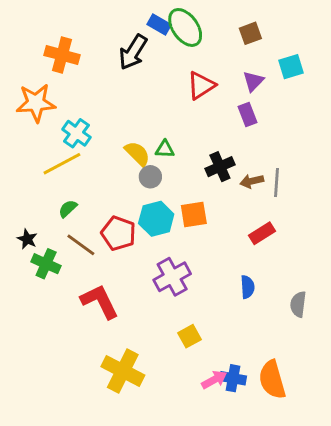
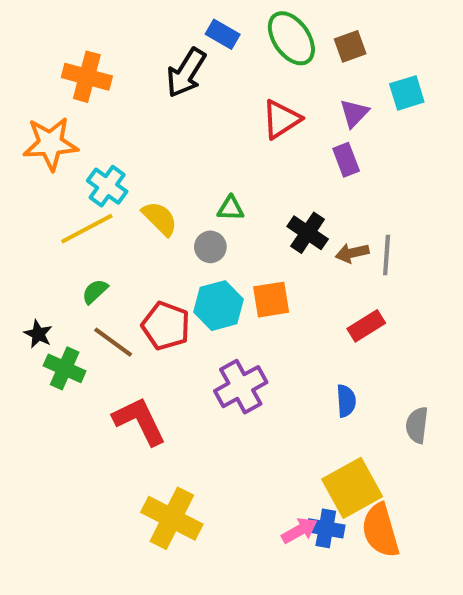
green ellipse: (185, 27) -> (291, 38), moved
yellow semicircle: (137, 154) -> (160, 219), moved
black cross: (220, 167) -> (308, 233), turned -32
yellow square: (190, 336) -> (352, 488), moved, size x1.8

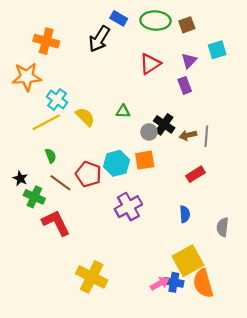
green ellipse: (291, 38) -> (155, 21), turned -52
gray circle: (210, 247) -> (149, 132), moved
green semicircle: (95, 291) -> (51, 156), turned 112
red L-shape: (139, 421) -> (56, 223), moved

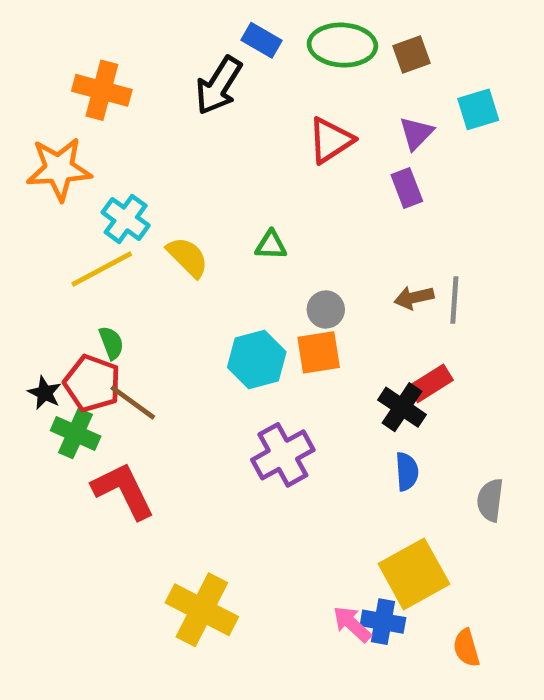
black cross: (164, 124) -> (402, 407), moved
gray circle: (149, 132) -> (326, 309), moved
red pentagon: (88, 174) -> (92, 383), moved
pink arrow: (160, 283) -> (352, 624), turned -108
orange semicircle: (203, 283) -> (466, 648), moved, size x0.6

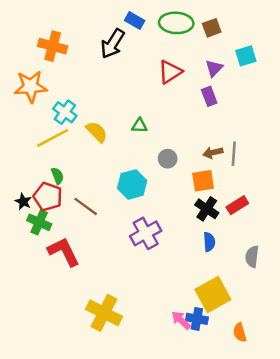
orange square: (319, 352) -> (203, 181), moved
red rectangle: (431, 383) -> (237, 205), moved
brown line: (133, 402) -> (86, 206), moved

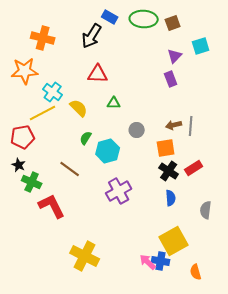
red triangle: (170, 72) -> (98, 74), moved, turned 35
green semicircle: (57, 176) -> (86, 138), moved, turned -128
red pentagon: (48, 197) -> (23, 137), moved, turned -30

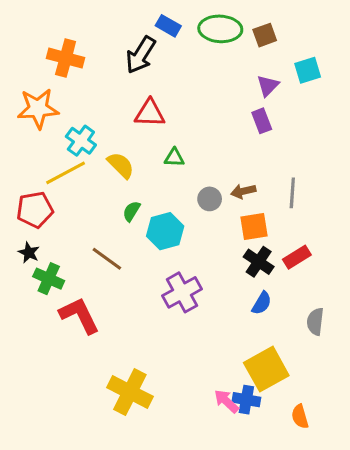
brown arrow: (174, 125) -> (243, 191), moved
blue semicircle: (171, 198) -> (262, 303), turned 35

